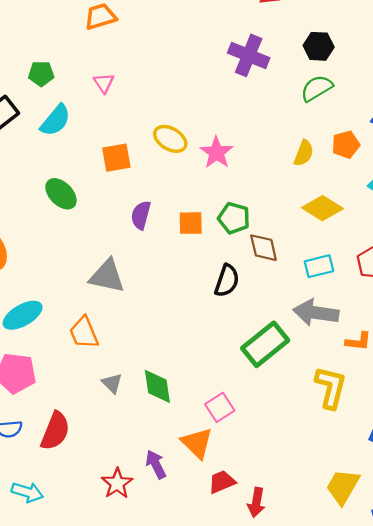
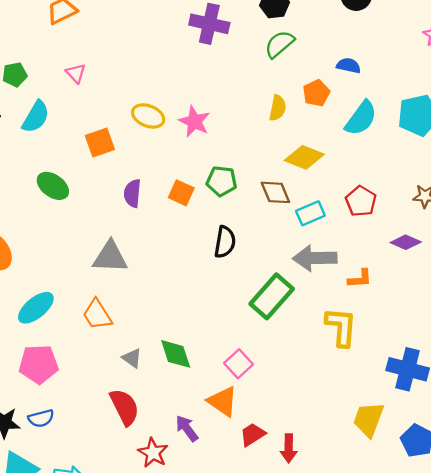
orange square: (191, 223) -> (181, 193), turned 35
brown diamond: (264, 248) -> (275, 192), moved
red semicircle: (55, 431) -> (125, 407), moved, turned -39

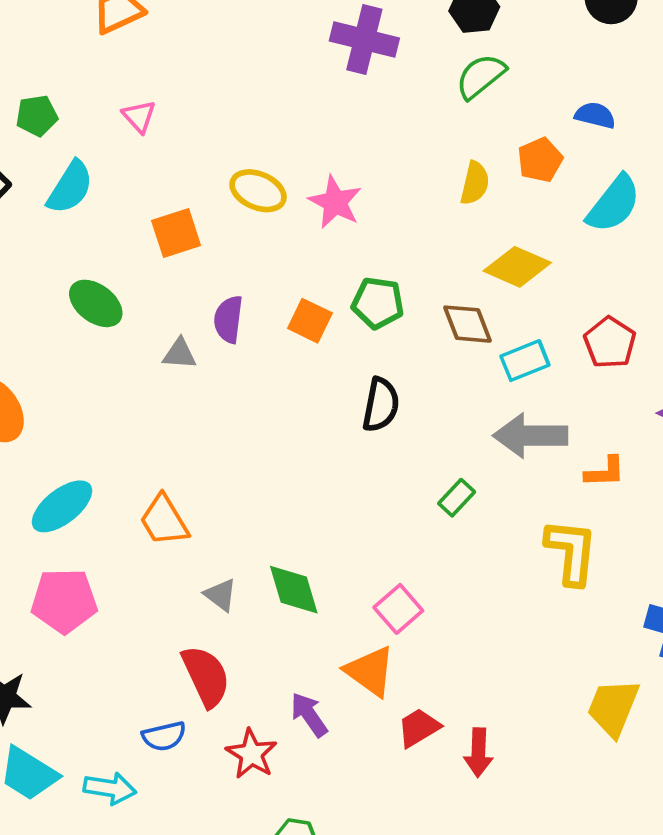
gray triangle: (110, 257) -> (180, 354), moved, size x0.6
green rectangle: (272, 296) -> (457, 498), size x0.5
blue semicircle: (41, 418) -> (164, 736), moved

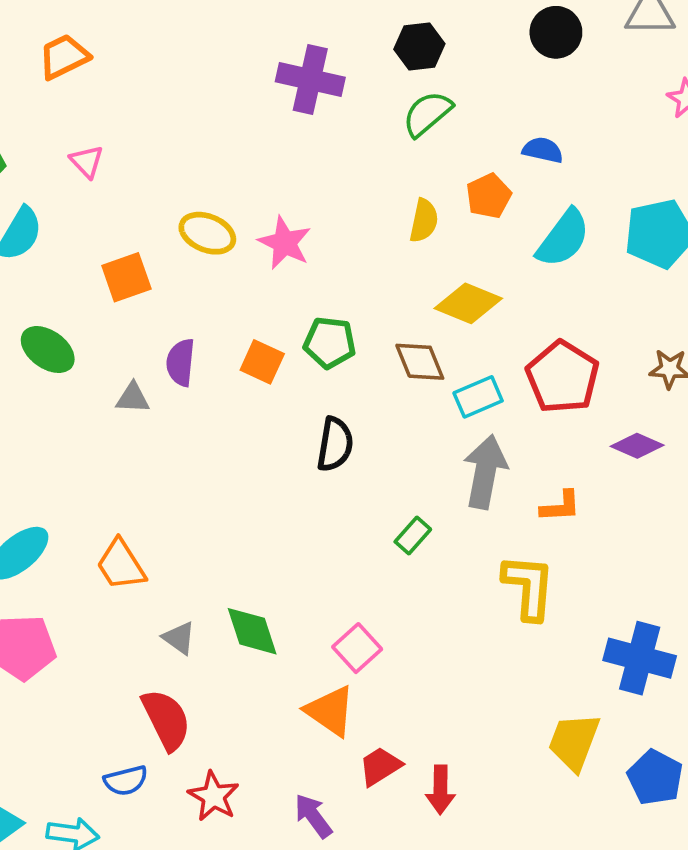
red pentagon: (610, 343) -> (563, 377), size x1.4
gray arrow: (530, 436) -> (485, 472), turned 102
purple arrow: (309, 715) -> (313, 816), moved

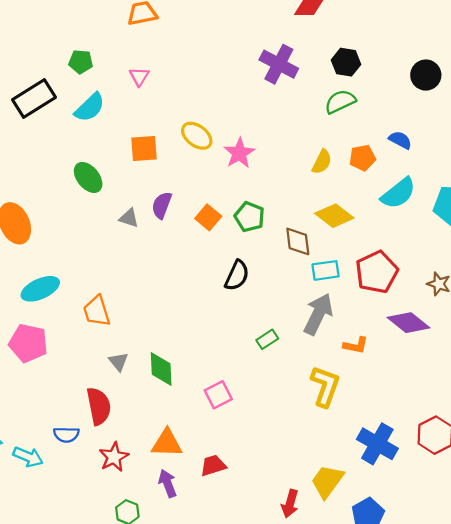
purple diamond: (637, 446) -> (409, 323), size x1.4
orange triangle: (330, 711) -> (167, 443), moved, turned -48
red arrow: (440, 790) -> (290, 504), moved

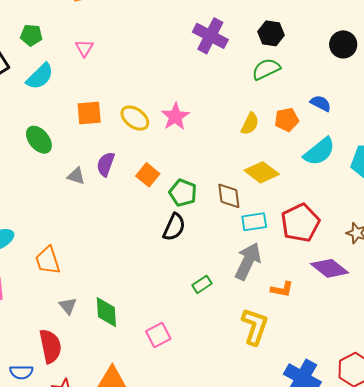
yellow ellipse: (197, 136) -> (135, 118), moved
green pentagon: (249, 217) -> (183, 193), moved

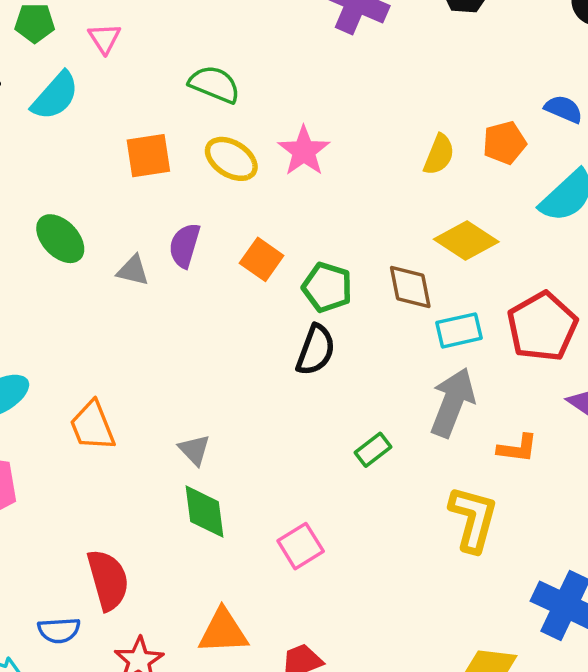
pink triangle: (84, 48) -> (104, 38), moved
green semicircle: (266, 69) -> (214, 84), moved, turned 52
green ellipse: (39, 140) -> (60, 239), moved
gray triangle: (68, 306) -> (194, 450), moved

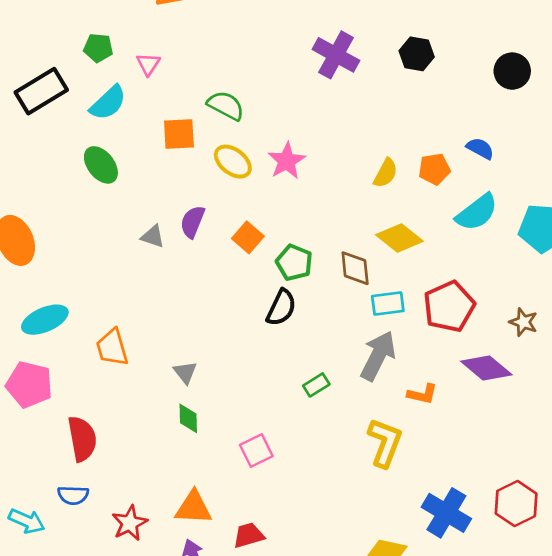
orange square: (148, 156) -> (179, 134), moved
green ellipse: (60, 239) -> (101, 165), moved
green diamond: (205, 512) -> (188, 418), size x0.7
red semicircle: (108, 580) -> (82, 439), moved

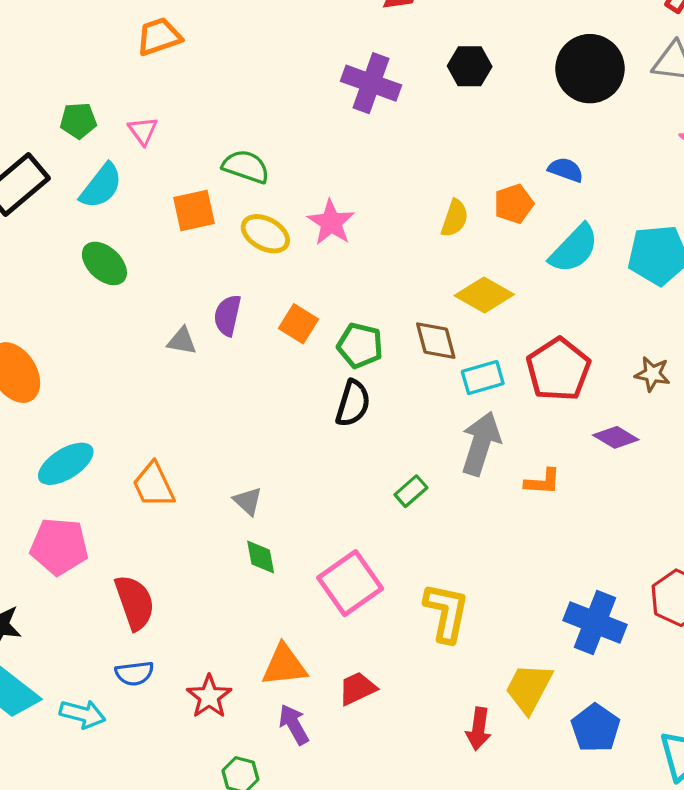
black circle: (512, 71) -> (590, 69), size x1.5
purple diamond: (486, 368) -> (616, 437), size x0.7
yellow L-shape: (385, 443) -> (446, 612), moved
pink square: (256, 451) -> (350, 583), size x1.5

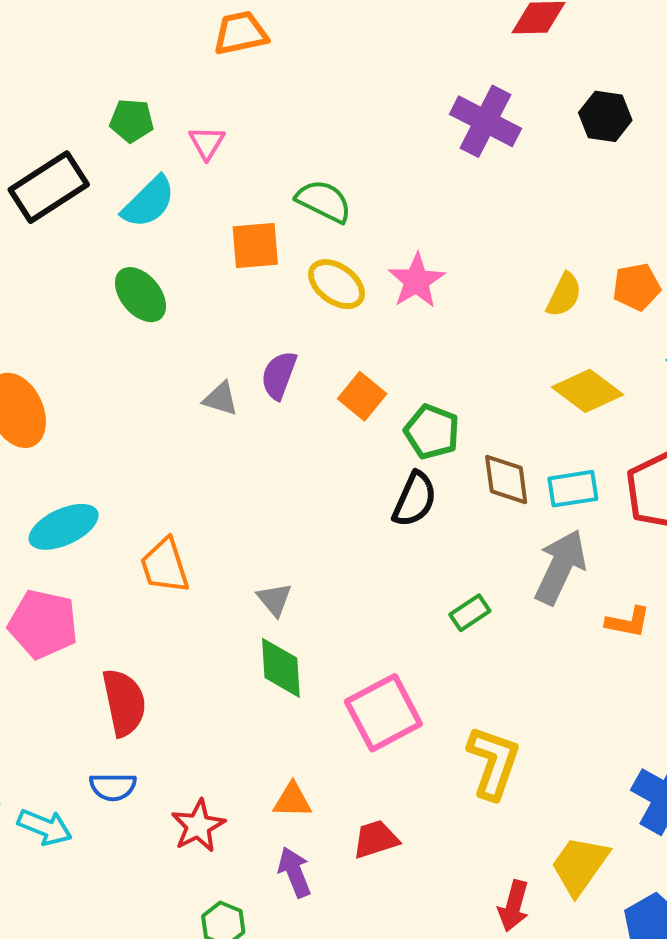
brown diamond: (436, 341) -> (506, 479), moved
green diamond: (261, 557) -> (281, 668), size x1.4
orange triangle: (284, 665) -> (292, 800), size x0.7

